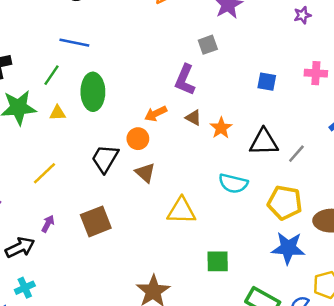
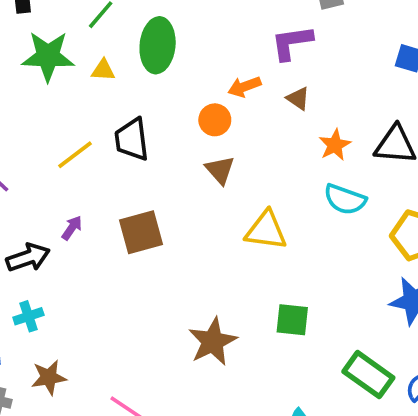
purple L-shape: (185, 80) -> (292, 43), turned 52
orange star: (221, 128) -> (335, 145), moved
black trapezoid: (105, 159) -> (132, 139), moved, turned -44
green square: (218, 261) -> (292, 320), moved

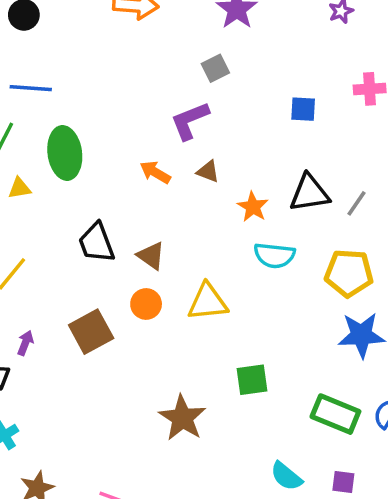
orange arrow: (244, 87) -> (155, 172), turned 64
orange circle: (215, 120) -> (146, 304), moved
black trapezoid: (132, 139) -> (96, 243), moved

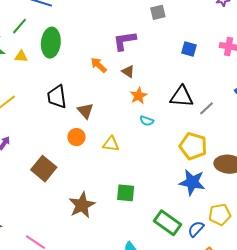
gray square: (215, 68) -> (158, 12), moved
orange star: (253, 207) -> (138, 96), moved
cyan semicircle: (274, 255) -> (147, 121), moved, size x0.6
yellow triangle: (208, 302) -> (111, 144), size x0.7
brown square: (91, 332) -> (44, 169), moved, turned -35

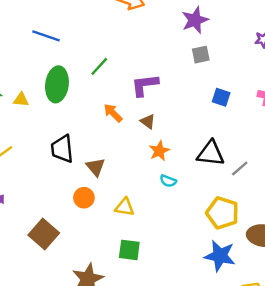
gray square: (158, 12) -> (201, 55), moved
green line: (19, 26) -> (99, 66), moved
green square: (126, 193) -> (129, 250), moved

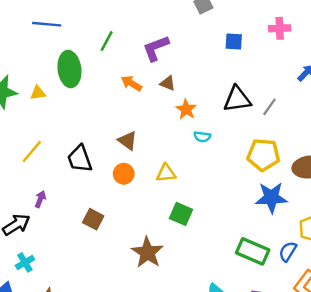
black trapezoid: (62, 149) -> (80, 159), moved
brown square: (44, 234) -> (93, 219), size x0.7
green square: (129, 250) -> (181, 214), turned 30

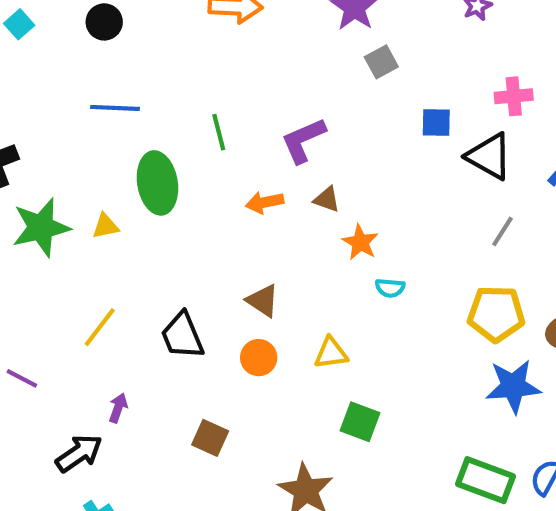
green line: (107, 41) -> (219, 132), turned -40
orange arrow: (131, 83) -> (265, 202), turned -40
black triangle: (237, 99) -> (489, 156), moved, turned 40

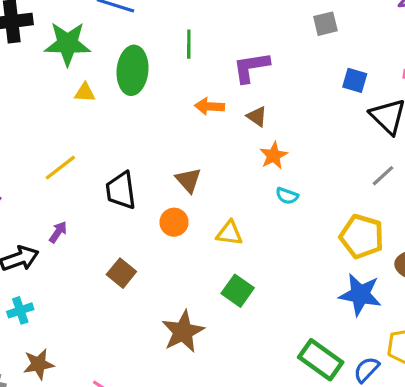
green star: (41, 227) -> (67, 44), moved

